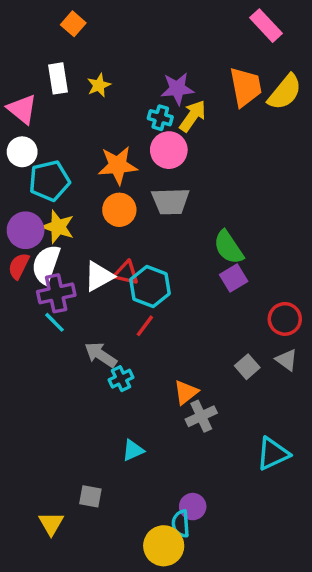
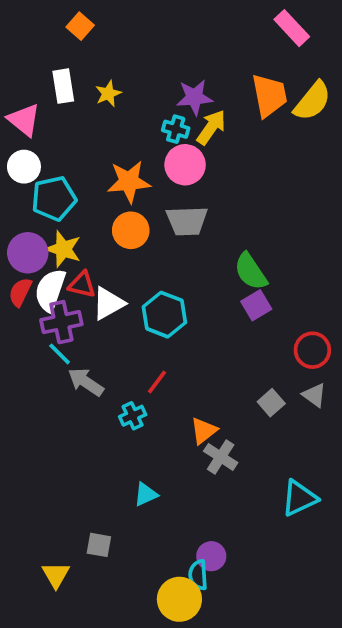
red triangle: (126, 273) -> (82, 285), moved
red line: (145, 326) -> (157, 382), moved
gray arrow: (101, 355) -> (86, 382), moved
gray cross: (201, 416) -> (221, 457), turned -32

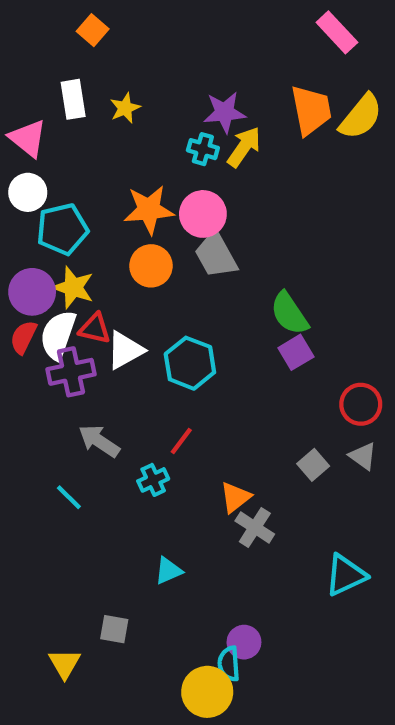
pink circle: (185, 165) -> (203, 214), moved
gray trapezoid: (187, 221) -> (216, 255), turned 63
cyan line: (60, 354) -> (69, 497), moved

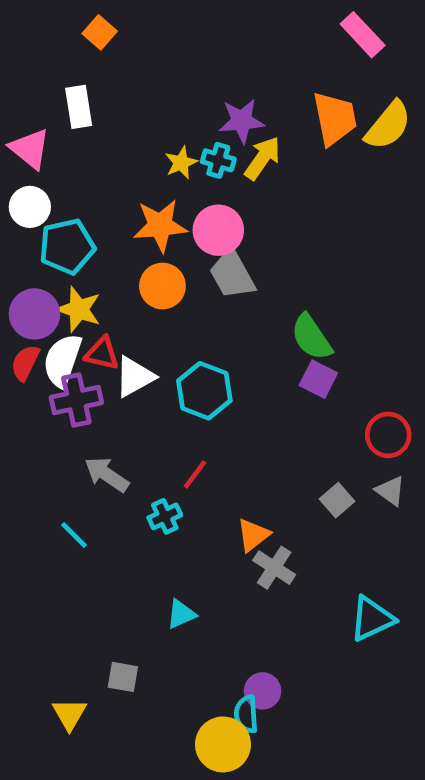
yellow star: (125, 108) -> (181, 163), moved
purple square: (296, 352) -> (318, 379), turned -32

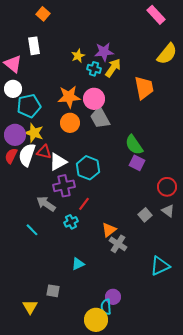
orange trapezoid: (335, 118) -> (144, 88), moved
yellow star: (181, 163) -> (78, 56), moved
purple cross: (76, 400) -> (64, 186), moved

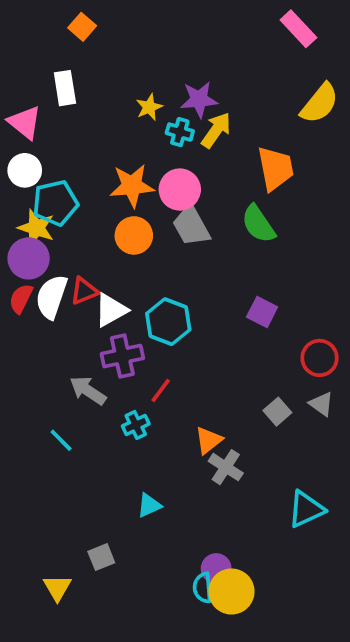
yellow star: (34, 133) -> (36, 228), moved
green semicircle: (134, 145) -> (258, 224), moved
red triangle: (44, 152) -> (84, 291), turned -35
gray square: (53, 291) -> (101, 557), turned -32
yellow circle: (96, 320) -> (231, 592), moved

